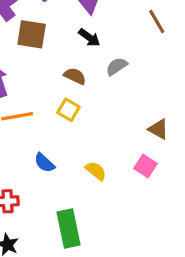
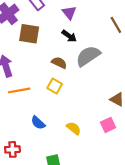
gray semicircle: (117, 66) -> (88, 56), size x1.6
pink square: (146, 166) -> (108, 125), turned 32

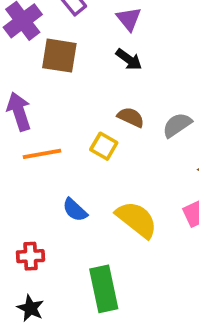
gray semicircle: (88, 56) -> (177, 125), moved, size x0.7
brown semicircle: (59, 63) -> (131, 117), moved
yellow semicircle: (74, 128) -> (137, 219), size x1.6

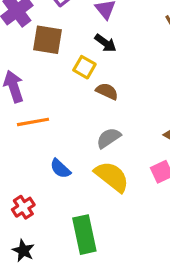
gray semicircle: (177, 125) -> (109, 138), moved
yellow square: (104, 146) -> (84, 67), moved
red cross: (30, 256) -> (23, 207), turned -30

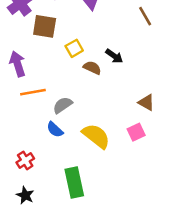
black arrow: (105, 43) -> (114, 56), moved
yellow square: (84, 67) -> (74, 48), turned 30
gray semicircle: (109, 138) -> (63, 105), moved

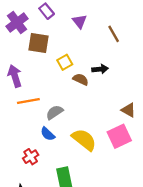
brown line: (145, 16) -> (114, 34), moved
black arrow: (114, 56) -> (100, 69), turned -42
pink square: (136, 132) -> (119, 136), size x1.5
red cross: (25, 160) -> (31, 157), moved

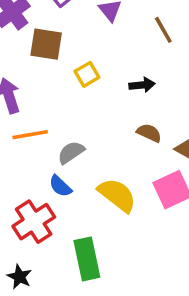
brown semicircle: (81, 79) -> (149, 133), moved
red cross: (31, 157) -> (34, 222), size x1.6

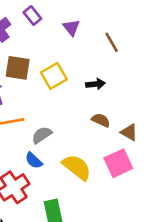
brown square: (46, 44) -> (18, 68), moved
yellow square: (87, 74) -> (54, 76), size x1.4

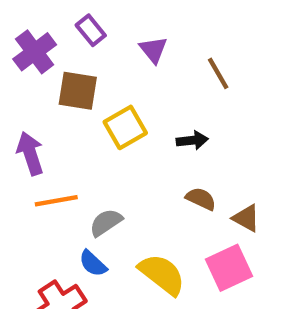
brown square: (18, 68) -> (78, 91), moved

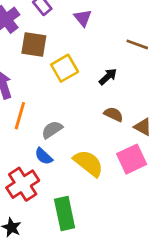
brown line: (218, 73) -> (137, 44), moved, turned -40
black arrow: (192, 140) -> (108, 77), turned -36
orange line: (56, 201) -> (20, 116), turned -64

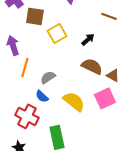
brown semicircle: (113, 114) -> (92, 66), size x1.5
red cross: (23, 184) -> (27, 116), turned -30

